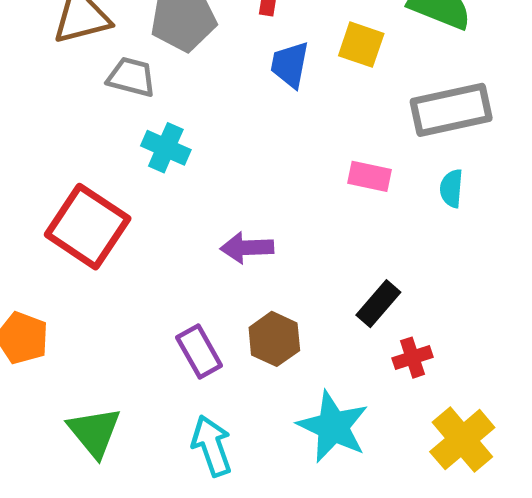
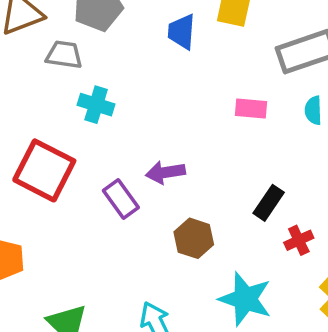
purple rectangle: (199, 351) -> (121, 199), moved

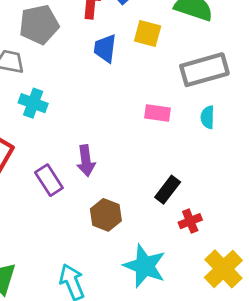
purple arrow: (165, 172) -> (86, 161), turned -92

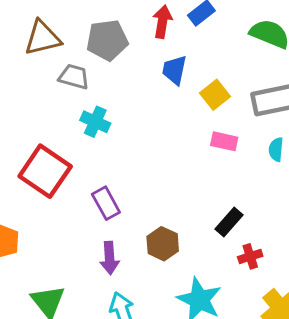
yellow square: (148, 33) -> (215, 95), moved, turned 32
purple arrow: (86, 161) -> (110, 258), moved

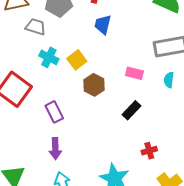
yellow square: (215, 95) -> (77, 60), moved
black rectangle: (229, 222) -> (131, 110), moved
brown hexagon: (163, 244) -> (94, 85), moved

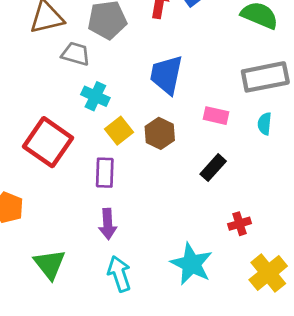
blue trapezoid: (103, 25) -> (166, 75), moved, size x1.4
yellow square: (77, 60) -> (119, 131), moved
purple rectangle: (54, 112) -> (105, 173), turned 30

